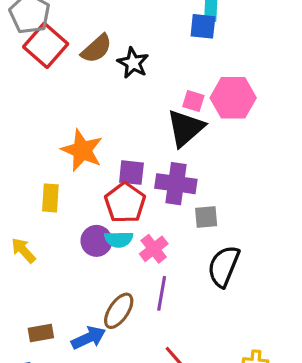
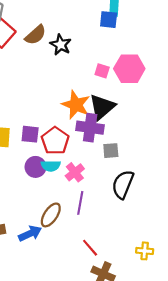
black triangle: (185, 128) -> (102, 107), moved
orange star: (82, 150) -> (76, 105), moved
purple square: (131, 173) -> (30, 134), moved

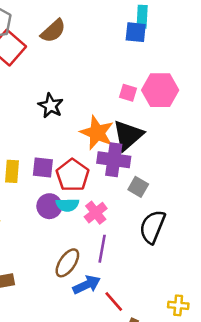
brown semicircle: (36, 35) -> (53, 31), moved
black star: (61, 45) -> (51, 106), moved
gray square: (111, 151) -> (138, 187), turned 35
blue arrow: (30, 233) -> (87, 285), moved

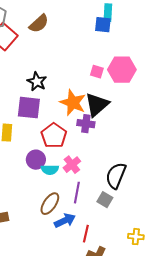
purple cross: (114, 160) -> (86, 124), size x0.7
purple square: (43, 168) -> (29, 108), moved, size x1.4
gray square: (138, 187) -> (105, 200), moved
cyan semicircle: (67, 205) -> (50, 170), moved
red line: (114, 302) -> (86, 234), turned 54

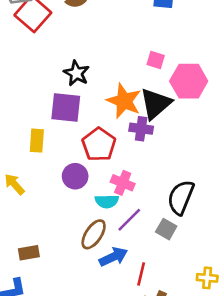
pink hexagon: (122, 70) -> (189, 81), moved
pink cross: (72, 165) -> (123, 183), turned -30
cyan semicircle: (50, 170) -> (107, 201), moved
purple line: (77, 193) -> (129, 220), turned 35

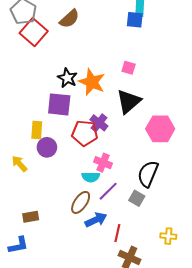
pink hexagon: (189, 81) -> (160, 129), moved
orange star: (124, 101) -> (92, 82), moved
purple cross: (141, 129) -> (99, 123), moved, turned 30
red pentagon: (99, 145) -> (85, 133), turned -30
purple circle: (75, 176) -> (47, 147), moved

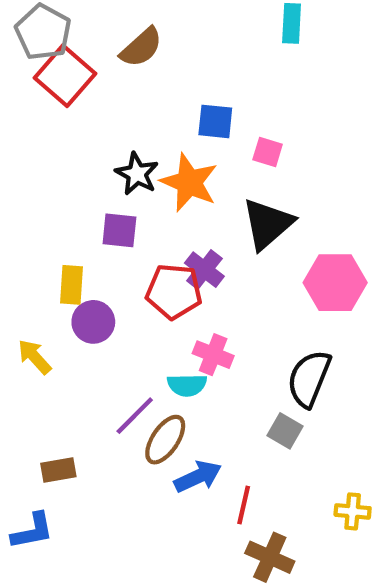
blue square: (135, 20) -> (215, 121), moved
purple square: (59, 104) -> (119, 230), size x0.7
purple line: (108, 191) -> (135, 416), moved

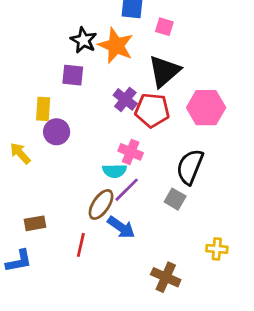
red pentagon: (174, 291) -> (152, 110), moved
purple line: (135, 416) -> (127, 190), moved
blue arrow: (198, 477) -> (121, 227), turned 60
red line: (244, 505) -> (81, 245), moved

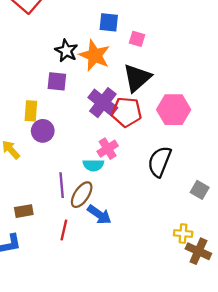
purple cross: (125, 99) -> (103, 103), size x1.4
pink cross: (131, 152) -> (108, 149), turned 36
purple line: (127, 190) -> (62, 185), moved, turned -50
gray square: (175, 199) -> (200, 190), moved
brown cross: (166, 277) -> (198, 251), moved

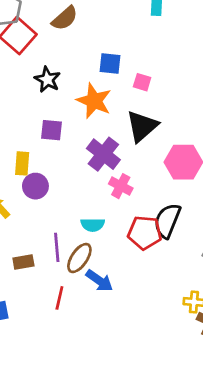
black star: (66, 51) -> (47, 80), moved
red pentagon: (126, 112) -> (145, 233), moved
pink cross: (108, 149) -> (121, 186), moved, turned -30
brown rectangle: (24, 211) -> (23, 262), moved

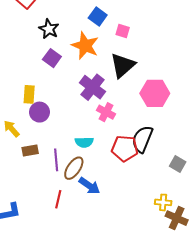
blue square: (110, 64) -> (98, 17), turned 30
purple square: (51, 130) -> (52, 58), moved, turned 30
brown rectangle: (23, 262) -> (30, 151), moved

